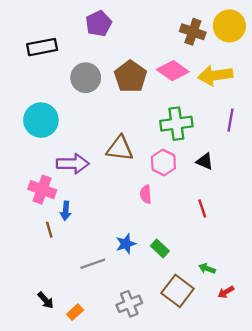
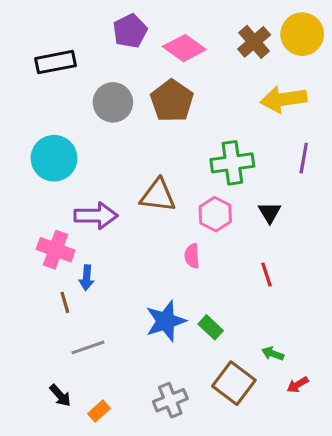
brown cross: (193, 32) -> (254, 42), turned 30
pink diamond: (173, 71) -> (184, 48), moved
black triangle: (205, 161) -> (270, 212), turned 36
blue star: (126, 244) -> (166, 321), size x1.5
gray line: (93, 264) -> (88, 347), moved

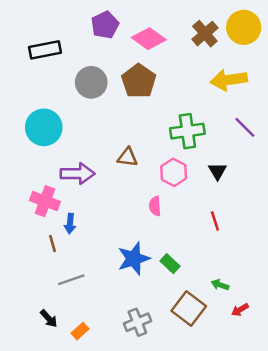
purple line: (304, 158) -> (245, 127), turned -55
brown triangle: (158, 195) -> (127, 157), size x0.7

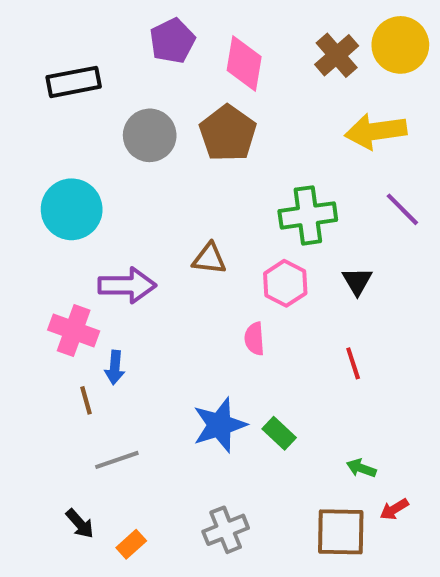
pink diamond: (149, 39) -> (244, 63), turned 64
brown square: (189, 309) -> (341, 532), moved, turned -36

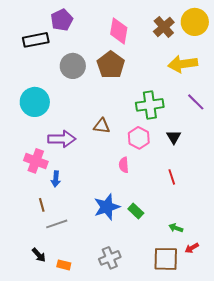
purple pentagon: (172, 41) -> (62, 20), moved
brown line: (86, 400) -> (42, 205), moved
orange rectangle: (131, 544) -> (64, 265), turned 56

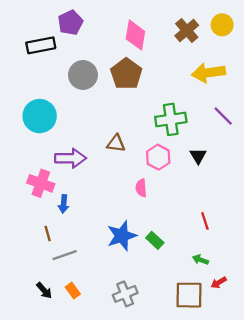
yellow circle: (195, 22) -> (222, 25), size x0.7
red line: (172, 177) -> (205, 221), moved
orange rectangle: (64, 265) -> (73, 291), moved, turned 40

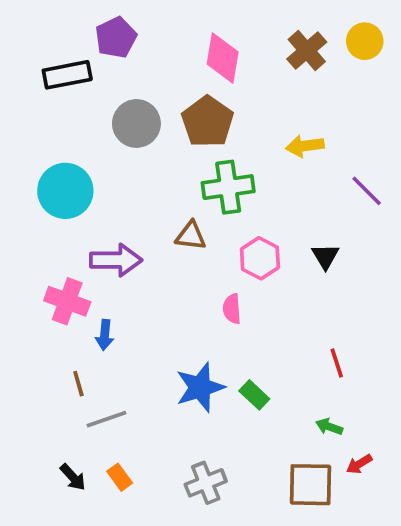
yellow arrow: (208, 73) -> (305, 146), moved, size x0.7
green cross: (171, 119) -> (228, 187), moved

